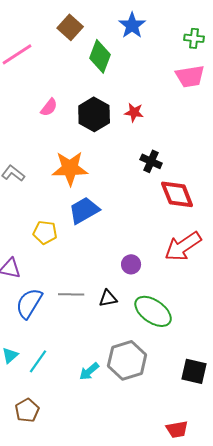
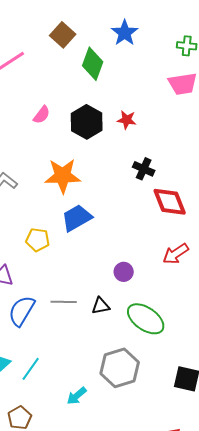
red arrow: (183, 246) -> (176, 254), size x0.7
cyan arrow: (89, 371) -> (77, 396), moved

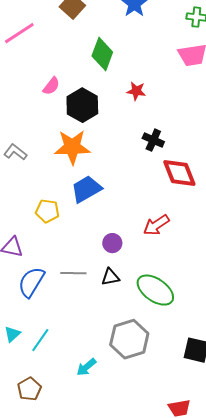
green diamond: (93, 64) -> (102, 54), moved
black hexagon: (87, 122) -> (82, 105), moved
red arrow: (176, 254) -> (156, 225), moved
purple circle: (124, 272) -> (112, 243), moved

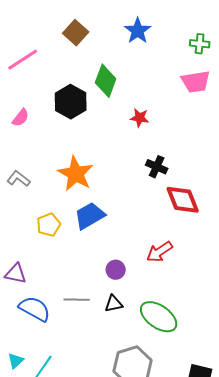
pink semicircle: (51, 86) -> (21, 118), moved
black hexagon: (82, 105) -> (71, 102), moved
orange star: (72, 147) -> (76, 174), turned 30
yellow pentagon: (47, 211) -> (49, 225), moved, turned -30
blue semicircle: (31, 282) -> (35, 309), turned 88

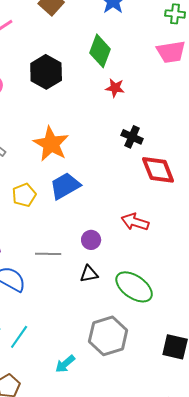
green diamond: (106, 81) -> (100, 51), moved
red arrow: (160, 252) -> (135, 222), turned 52
gray line: (77, 300) -> (48, 254), moved

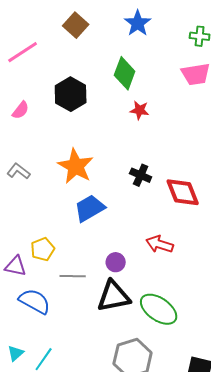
black cross: (132, 137) -> (141, 175), moved
yellow pentagon: (24, 195) -> (43, 249), moved
black triangle: (89, 274) -> (114, 296), size x1.8

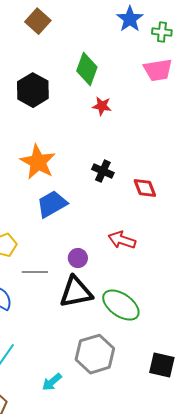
blue star: (138, 23) -> (130, 19), moved
red diamond: (183, 192) -> (145, 188), size x0.7

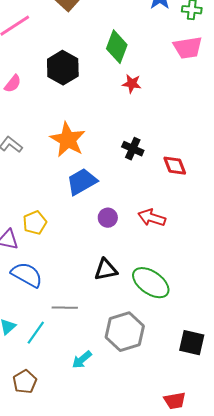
purple circle: (78, 258) -> (108, 218), moved
gray line: (35, 272) -> (65, 308), moved
black triangle: (76, 292) -> (106, 270), size x0.7

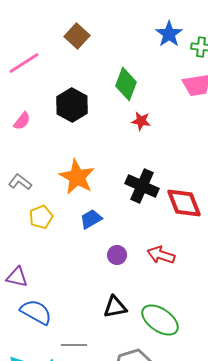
black cross: (133, 149) -> (142, 186), size x1.5
red diamond: (175, 166) -> (184, 203), size x1.5
blue trapezoid: (82, 182) -> (91, 219), size x0.7
yellow pentagon: (35, 223) -> (41, 217), moved

